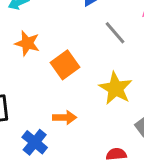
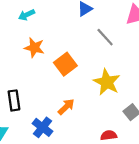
orange arrow: (65, 117) -> (66, 107), turned -42

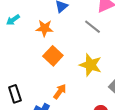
gray line: (105, 37) -> (93, 27), moved
orange star: (34, 48) -> (45, 28), moved

